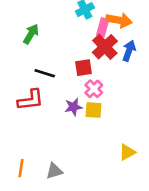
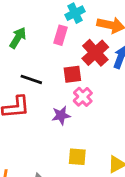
pink rectangle: (103, 27) -> (60, 35), moved
yellow square: (94, 110) -> (77, 157), moved

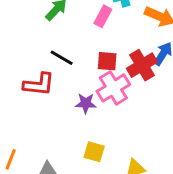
red cross: (95, 53) -> (142, 65), moved
pink cross: (83, 97) -> (113, 88), size x1.5

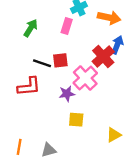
red square: (107, 61) -> (60, 60), moved
yellow square: (94, 152) -> (76, 120), moved

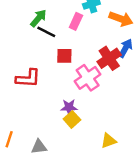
black line: (42, 63) -> (46, 32), moved
purple star: (67, 94) -> (69, 107), moved
yellow square: (76, 120) -> (72, 119), turned 35

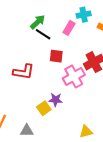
yellow square: (72, 119) -> (44, 108), moved

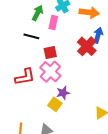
green arrow: (38, 22) -> (38, 13), moved
pink cross: (74, 77) -> (50, 72), moved

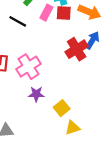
red square: (50, 52) -> (64, 13), moved
yellow square: (55, 104) -> (62, 108), moved

